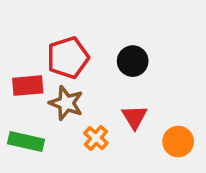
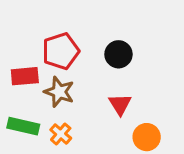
orange cross: (96, 138) -> (61, 134), moved
orange circle: (178, 142) -> (147, 137), moved

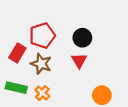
red rectangle: (25, 76) -> (17, 53), turned -54
red triangle: (120, 104) -> (79, 61), moved

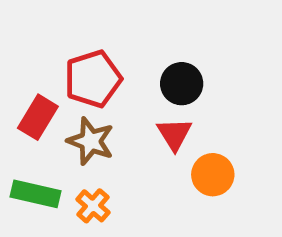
orange circle: (102, 95) -> (213, 175), moved

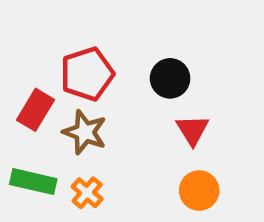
red triangle: (174, 134) -> (192, 130), moved
orange circle: (213, 175) -> (199, 191), moved

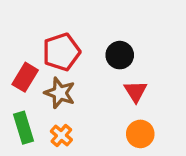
green rectangle: (33, 182) -> (24, 128), turned 60

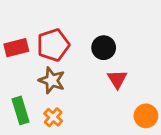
red rectangle: (25, 77) -> (16, 48), moved, turned 45
orange circle: (140, 134) -> (146, 116), moved

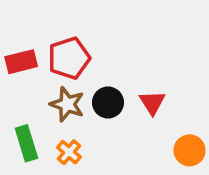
black circle: (104, 48) -> (108, 102), moved

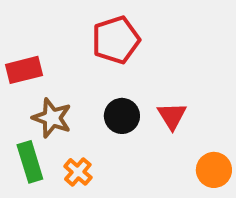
red pentagon: (69, 58) -> (116, 40), moved
brown star: (67, 104) -> (52, 118), moved

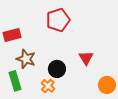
black circle: (122, 116) -> (57, 69), moved
orange cross: (78, 172) -> (48, 86), moved

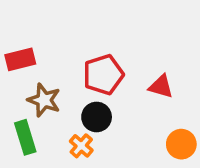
red pentagon: (58, 20) -> (103, 75), moved
red triangle: (86, 58) -> (161, 86), moved, turned -42

